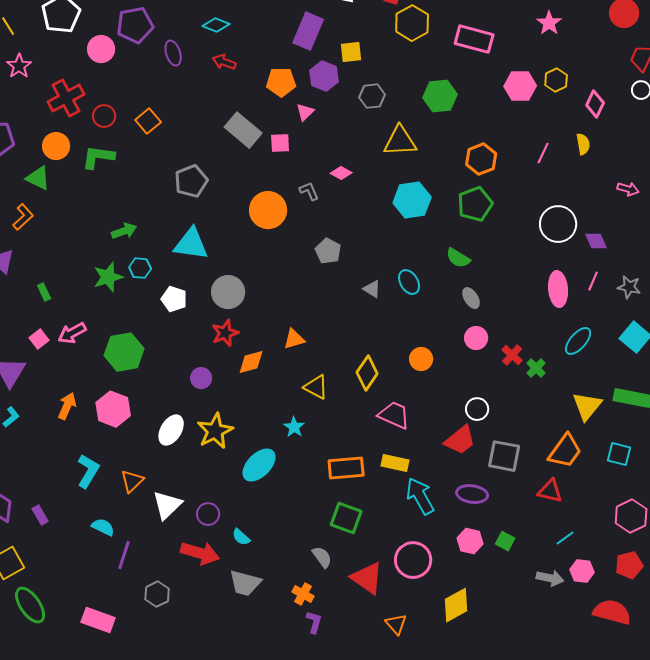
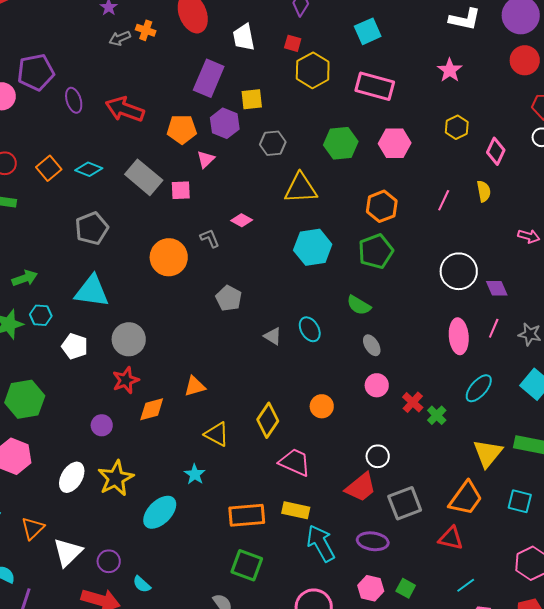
cyan diamond: (216, 25) -> (89, 169), moved
red arrow: (224, 62) -> (125, 109), size x1.6
pink hexagon: (520, 86) -> (395, 143), moved
gray square: (504, 456) -> (405, 503), turned -32

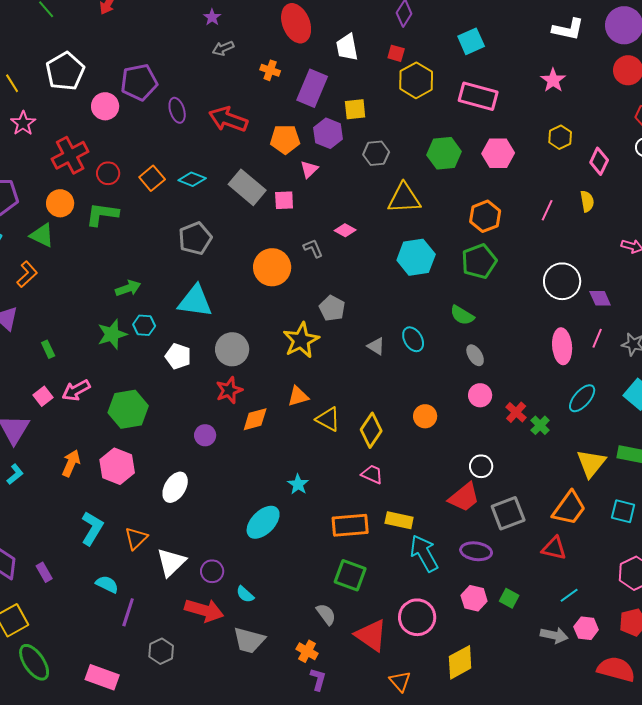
orange cross: (146, 30) -> (270, 70), moved
yellow triangle: (217, 434) -> (328, 419), moved
pink trapezoid: (295, 462) -> (372, 474), moved, size x0.7
yellow star: (116, 478) -> (301, 340), moved

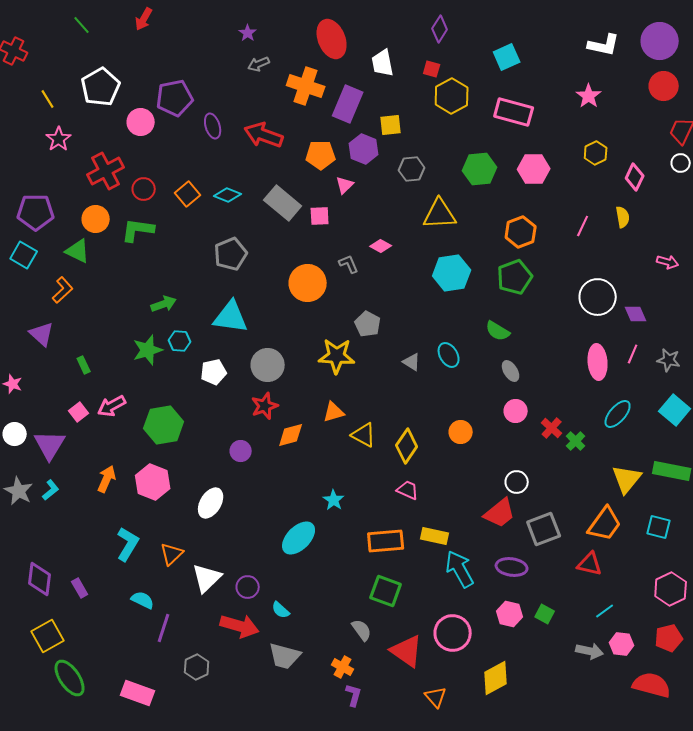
orange cross: (270, 70) -> (306, 86), size x1.8
yellow star: (301, 340) -> (337, 356), turned 30
white pentagon: (178, 356) -> (214, 372), turned -30

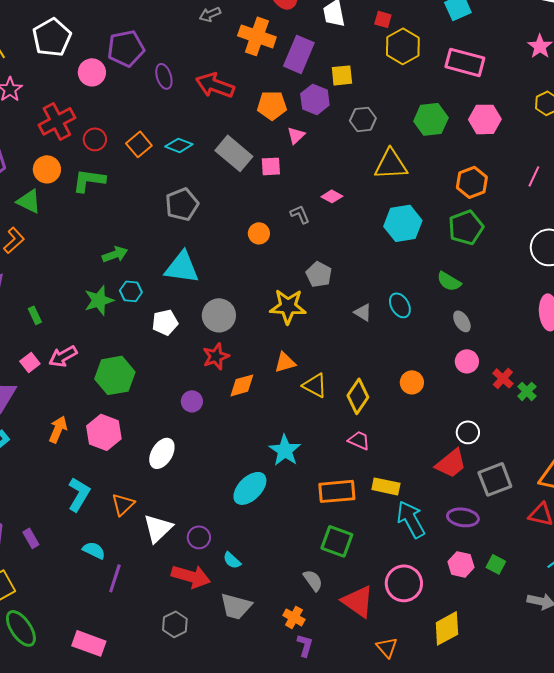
orange circle: (308, 283) -> (259, 233), size x0.6
cyan star: (334, 500) -> (285, 450), size x1.5
gray hexagon: (197, 667) -> (175, 624), moved

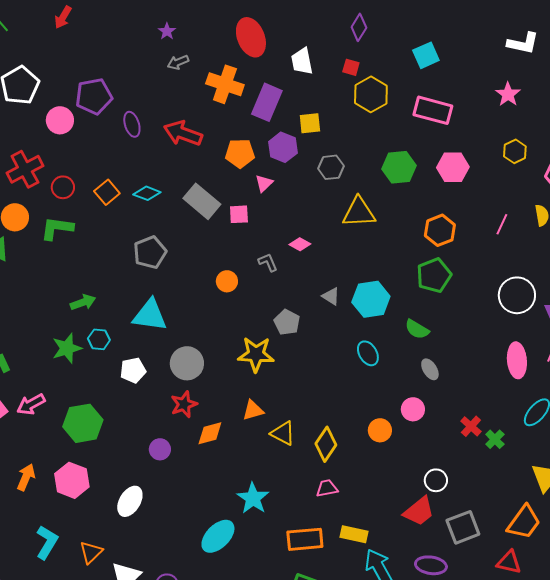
cyan hexagon: (403, 223) -> (371, 299), moved
gray triangle: (363, 312) -> (331, 296), moved
pink circle: (467, 361) -> (413, 409), moved
pink trapezoid: (359, 440) -> (327, 488), turned -35

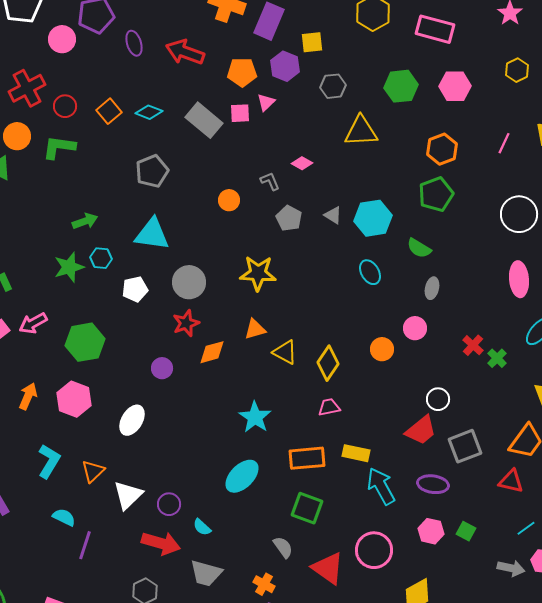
pink square: (239, 214) -> (240, 113), moved
gray pentagon: (287, 322) -> (289, 218), moved
gray ellipse: (430, 369) -> (432, 288), turned 45
cyan ellipse: (218, 536) -> (242, 476), moved

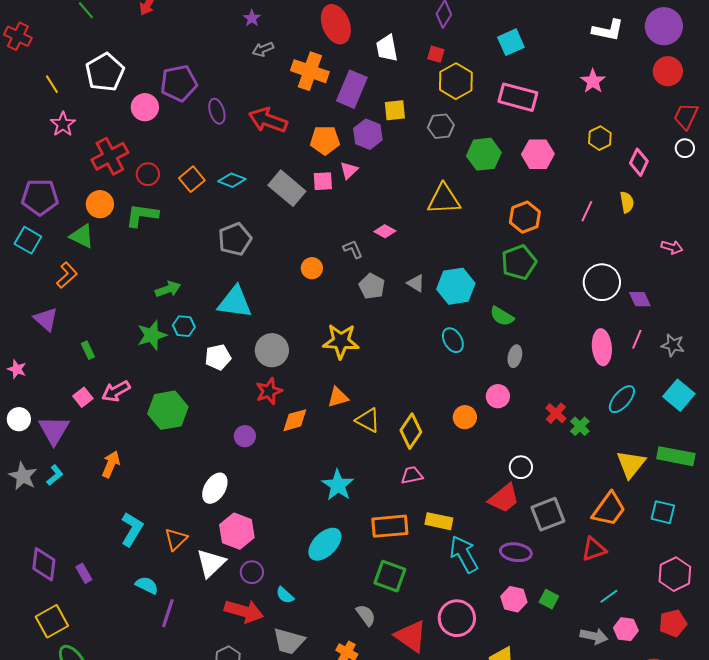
gray hexagon: (333, 86) -> (441, 126), moved
pink hexagon: (74, 399) -> (237, 531), moved
red triangle: (511, 481) -> (594, 549), turned -32

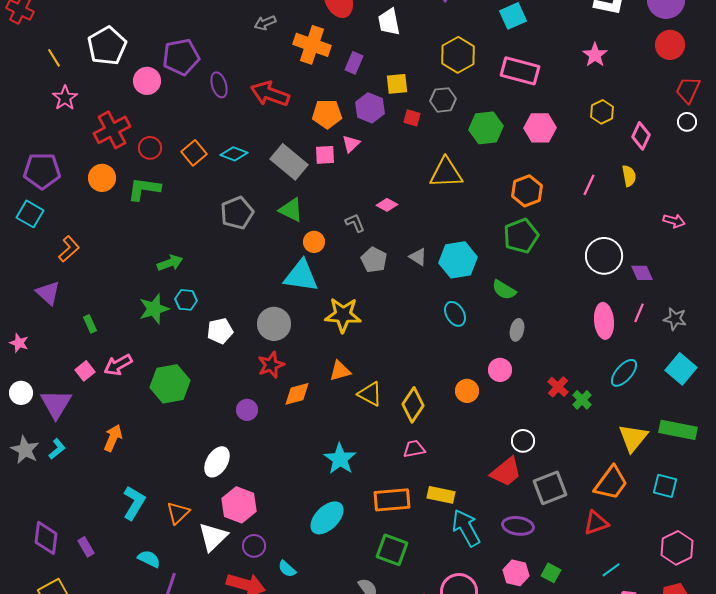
red square: (436, 54) -> (412, 118), moved
purple rectangle: (352, 89) -> (354, 63), size x0.6
green triangle: (82, 236) -> (291, 210), moved
cyan triangle: (235, 302) -> (301, 276), moved

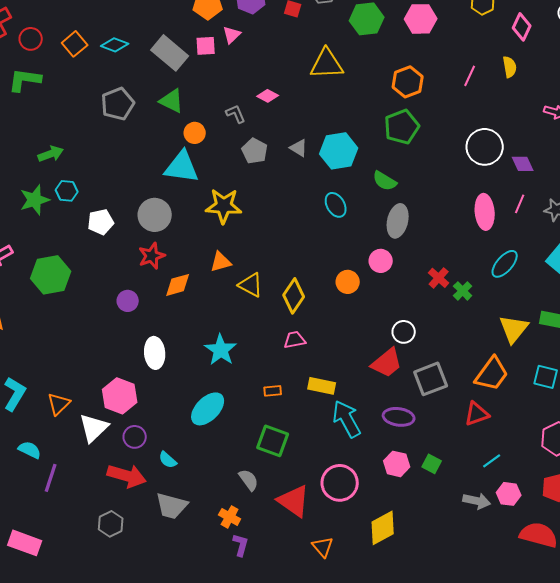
gray ellipse: (517, 330) -> (398, 221), size x1.5
white ellipse: (217, 462) -> (155, 353), moved, turned -36
orange rectangle: (392, 500) -> (273, 391), size x0.5

